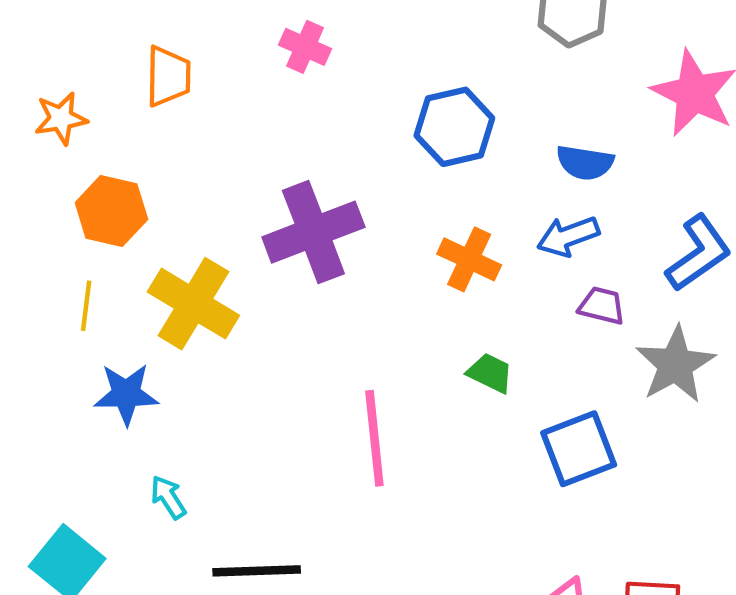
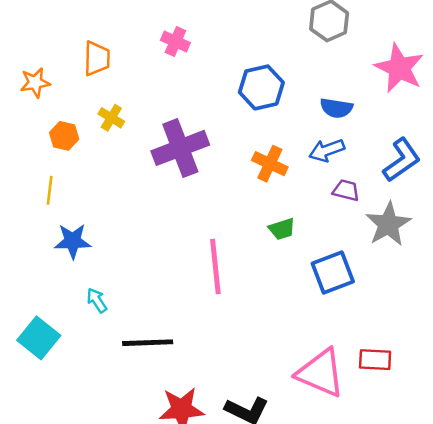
orange hexagon: (111, 211) -> (64, 136), size x0.7
yellow cross: (193, 304) -> (111, 118), moved, size x0.5
green trapezoid: (490, 373) -> (282, 229), turned 136

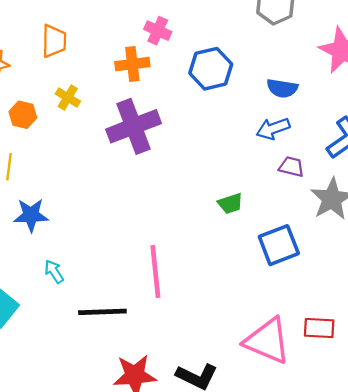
pink cross: (175, 41) -> (158, 31), moved
orange cross: (270, 164) -> (132, 64), moved, turned -32
pink line: (215, 266) -> (155, 272), moved

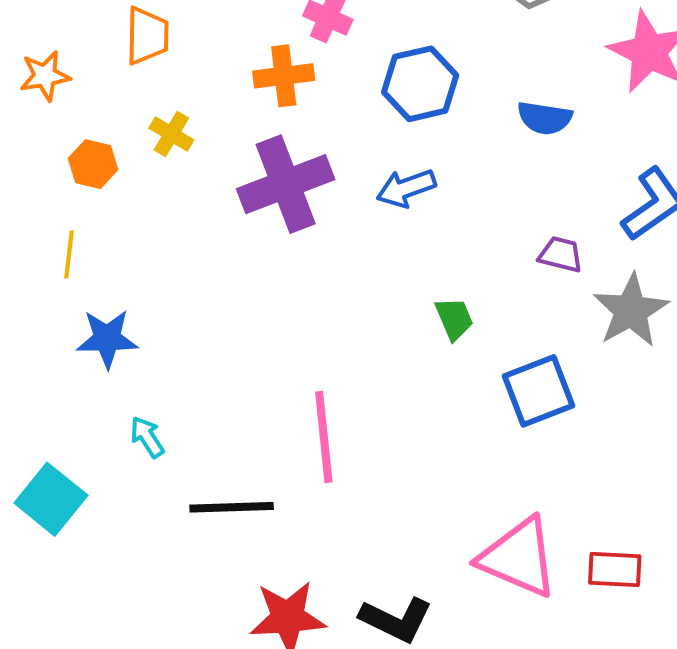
blue arrow: (273, 129) -> (406, 188), moved
green trapezoid: (230, 204) -> (454, 319), turned -95
red rectangle: (319, 328) -> (615, 569), moved

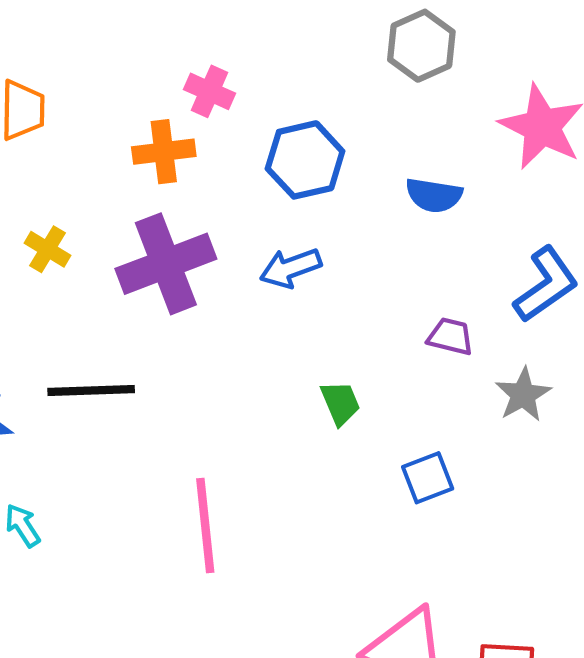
yellow cross: (171, 134) -> (47, 249), moved
gray star: (631, 311) -> (523, 395), size x0.7
blue square: (539, 391) -> (428, 478), size x0.7
black line: (232, 507) -> (91, 391), moved

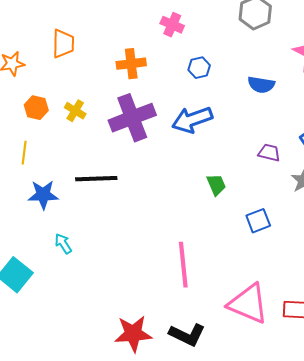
pink cross: (209, 91) -> (172, 25), moved
blue hexagon: (305, 160) -> (199, 68), size x0.6
blue arrow: (291, 268) -> (192, 120), size x1.4
pink line: (205, 526) -> (183, 265), moved

